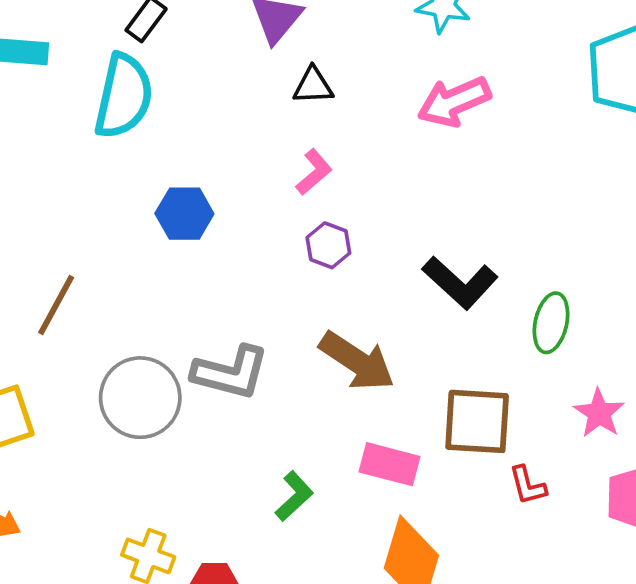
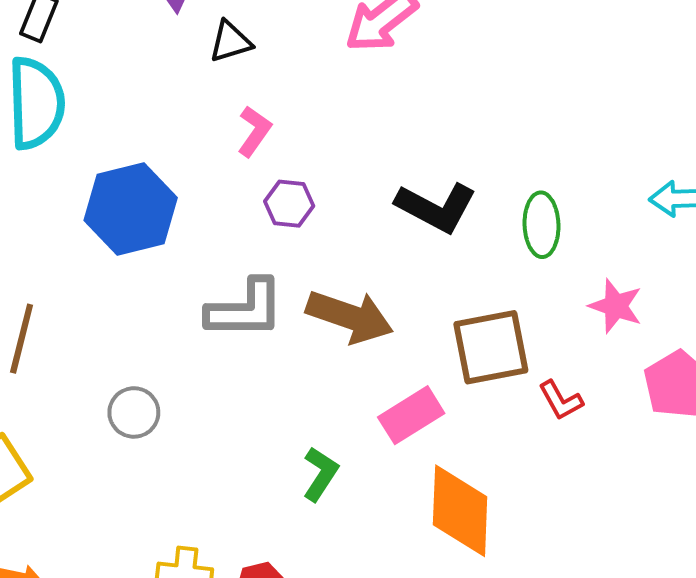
blue hexagon: (184, 214) -> (131, 209), size x1.5
gray L-shape: (231, 373) -> (245, 309), moved
gray circle: (140, 398) -> (134, 412), size x0.6
pink rectangle: (389, 464) -> (411, 415), turned -32

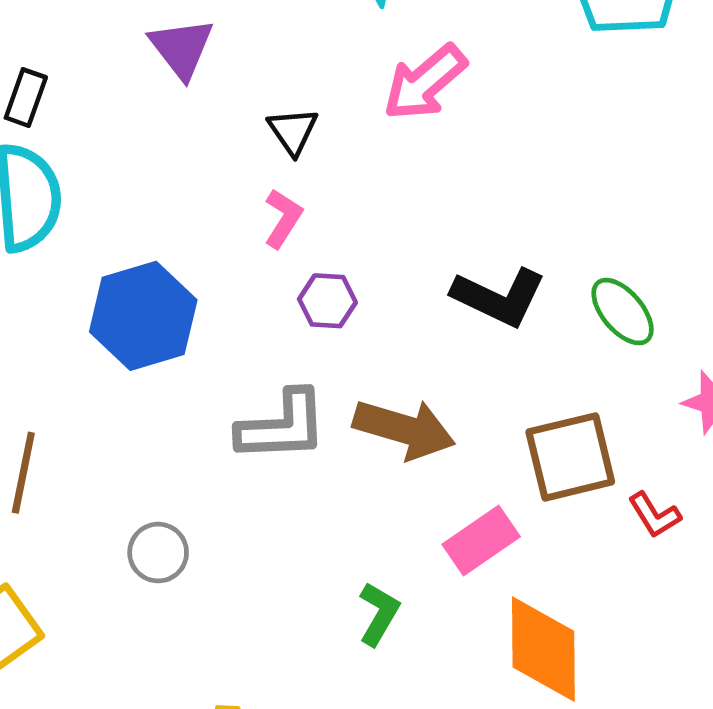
black triangle: (230, 42) -> (293, 131), moved, turned -45
green ellipse: (541, 225) -> (623, 312), turned -36

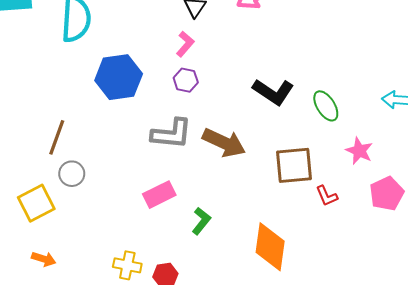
purple hexagon: (327, 301) -> (186, 80), moved
pink rectangle: (481, 540) -> (159, 195), moved
gray circle: (158, 553) -> (72, 174), moved

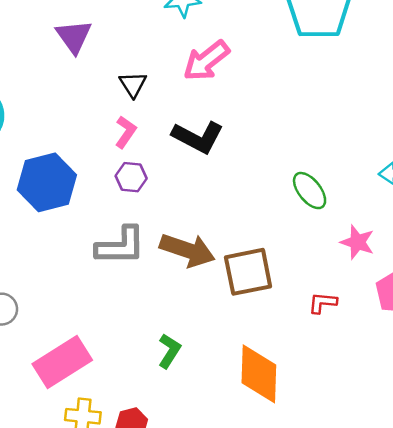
black L-shape: (273, 92) -> (198, 137), moved
brown square: (294, 165) -> (248, 272), moved
pink rectangle: (159, 195) -> (62, 362), moved, size x1.4
red L-shape: (327, 196) -> (323, 303), turned 125

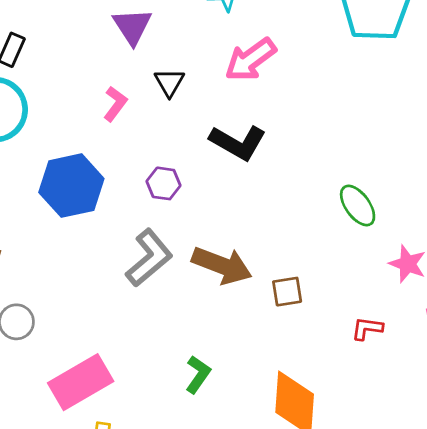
purple triangle: (74, 36) -> (132, 26), moved
pink L-shape: (126, 132) -> (115, 104), moved
gray L-shape: (121, 246) -> (149, 258), turned -42
brown square: (248, 272) -> (287, 292), size x0.6

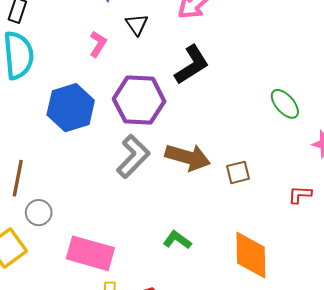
black L-shape: (238, 143) -> (192, 65), turned -57
purple hexagon: (164, 183) -> (139, 100), size x2.0
green L-shape: (198, 374) -> (177, 240), turned -84
pink rectangle: (81, 382) -> (90, 253), turned 51

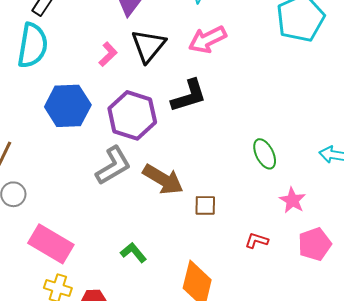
black triangle: (137, 25) -> (148, 46), size x1.6

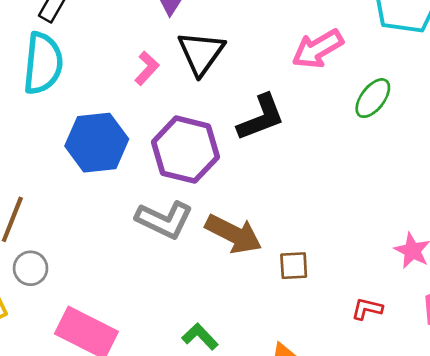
pink arrow: (207, 40) -> (318, 49), moved
green ellipse: (265, 154) -> (373, 98), moved, turned 68
gray L-shape: (113, 166) -> (164, 220), turned 60

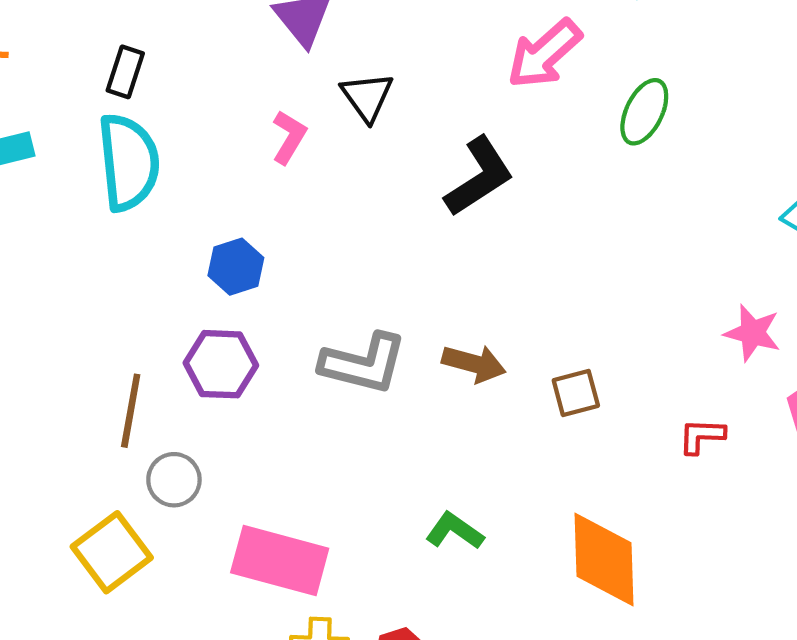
black triangle: (201, 53) -> (367, 97), size x0.7
blue hexagon: (97, 143) -> (236, 267), size x0.6
purple hexagon: (185, 150) -> (221, 364), moved, size x0.7
brown arrow: (234, 234) -> (474, 363), size x0.7

